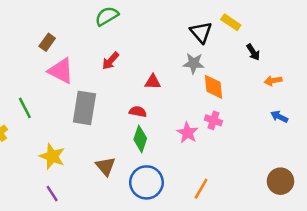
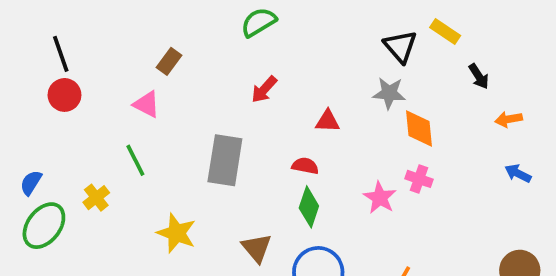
pink triangle: (61, 71) -> (147, 104), moved, size x0.7

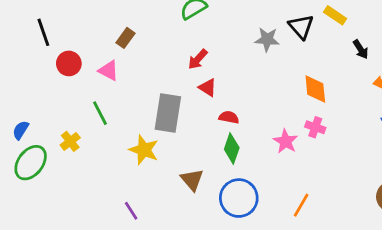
gray star: (389, 93) -> (267, 39), moved
red circle: (64, 95) -> (69, 63), moved
red triangle: (328, 121) -> (208, 88), moved, turned 30
yellow star: (176, 233) -> (144, 150), moved

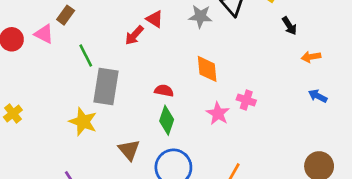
pink triangle: (108, 71) -> (44, 34), moved
red triangle: (208, 88) -> (155, 19), moved
orange diamond: (315, 89) -> (207, 69), moved
green line: (100, 113) -> (86, 56), moved

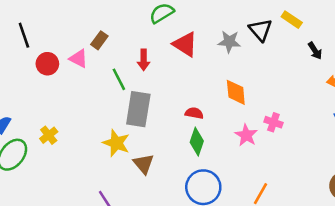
red triangle: (155, 19) -> (185, 44), size x1.5
red arrow: (134, 35) -> (144, 60), moved, turned -42
brown triangle: (129, 150) -> (144, 164), moved

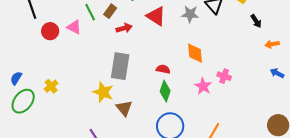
brown rectangle: (99, 40) -> (110, 11), moved
red arrow: (144, 60) -> (124, 28), turned -105
green line: (119, 79) -> (90, 12), moved

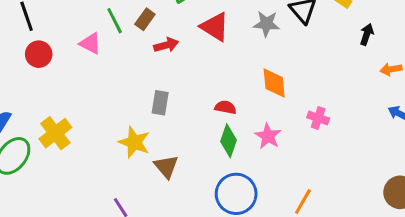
black arrow: (256, 21) -> (367, 34), turned -128
red circle: (50, 31) -> (39, 54), moved
gray rectangle: (120, 66) -> (160, 103), size x0.6
yellow cross: (51, 86) -> (55, 133), size x1.5
pink star: (203, 86) -> (268, 136), moved

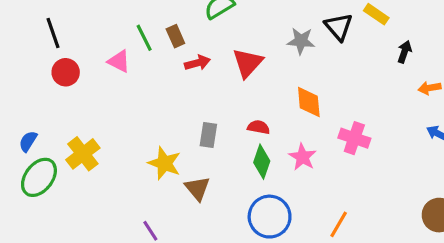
brown rectangle: (145, 19) -> (175, 36), turned -60
red triangle: (215, 27) -> (248, 63), moved, turned 40
gray rectangle: (160, 103) -> (208, 135), moved
pink cross: (318, 118) -> (354, 138), size x1.4

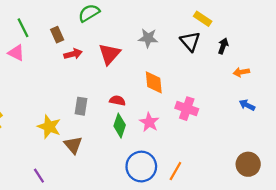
black triangle: (339, 27) -> (190, 41), moved
green line: (144, 38) -> (23, 28), moved
blue circle: (270, 217) -> (141, 167), moved

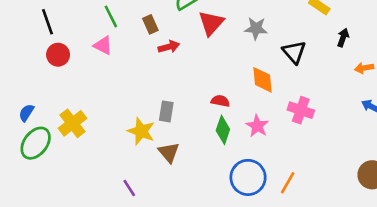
black triangle: (190, 41) -> (294, 52), moved
red triangle: (109, 54) -> (211, 23), moved
gray rectangle: (81, 106) -> (166, 111), moved

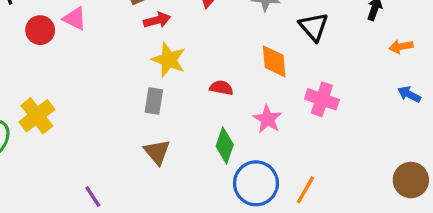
red circle: (58, 55) -> (40, 30), moved
green diamond: (223, 130) -> (225, 145), moved
yellow star: (141, 131) -> (169, 60), moved
purple line: (129, 188) -> (93, 197), moved

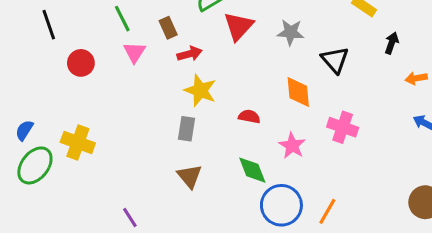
pink triangle: (75, 19) -> (134, 52), moved, turned 35
yellow cross: (37, 116) -> (78, 143), turned -32
green diamond: (225, 145) -> (252, 170), turned -40

